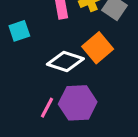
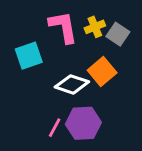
cyan square: (19, 31) -> (29, 56), size x1.4

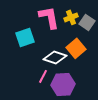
pink line: (55, 128) -> (43, 76), moved

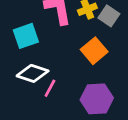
white diamond: (55, 57) -> (33, 73), moved
purple hexagon: (63, 84) -> (97, 99), moved

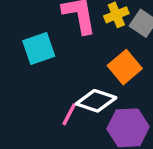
white diamond: (33, 73) -> (96, 101), moved

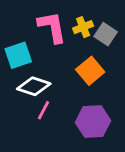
white diamond: (96, 101) -> (34, 86), moved

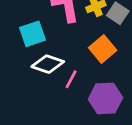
pink line: (44, 110) -> (71, 79), moved

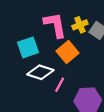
orange square: (103, 49) -> (67, 52), moved

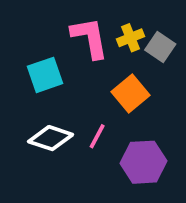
orange square: (67, 52) -> (131, 93), moved
white diamond: (40, 72) -> (51, 138), moved

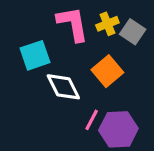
pink line: (97, 136) -> (92, 120), moved
white diamond: (51, 138) -> (63, 87), moved, turned 45

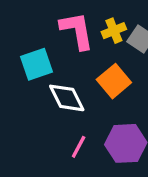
pink line: (92, 120) -> (79, 147), moved

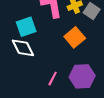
white diamond: (67, 98) -> (23, 48), moved

